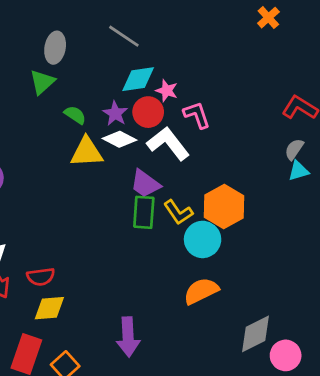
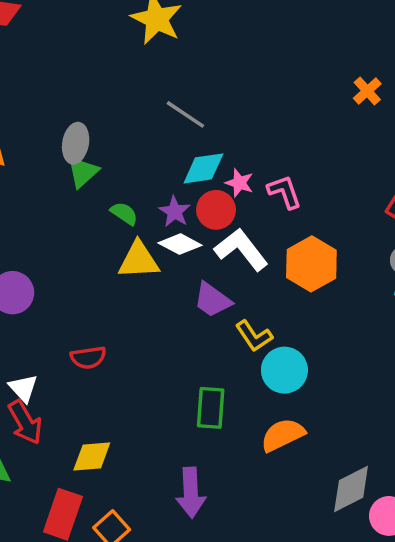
gray ellipse: (55, 48) -> (76, 143), moved
pink L-shape: (197, 115) -> (284, 192), moved
orange hexagon: (224, 207) -> (311, 264), moved
green rectangle: (144, 212) -> (211, 408), moved
red semicircle: (41, 277) -> (88, 358), moved

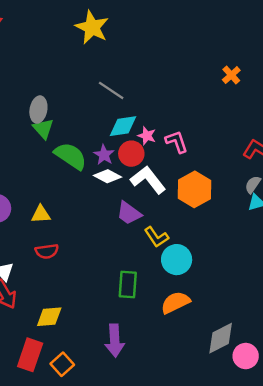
green triangle: (83, 172) -> (43, 129), turned -30
green semicircle: (124, 213) -> (71, 156), size x1.8
yellow triangle: (139, 260) -> (41, 214), moved, size x0.7

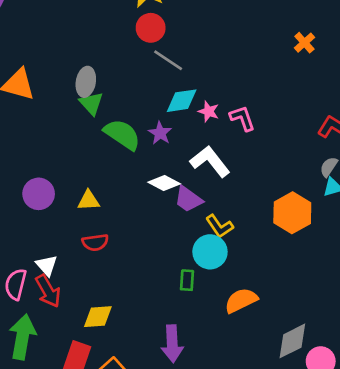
red circle: (131, 154) -> (151, 28), moved
white diamond: (108, 176) -> (164, 183), moved
orange hexagon: (194, 189) -> (292, 213), moved
cyan circle: (177, 260) -> (210, 252), moved
green rectangle: (128, 285) -> (187, 280), size x0.7

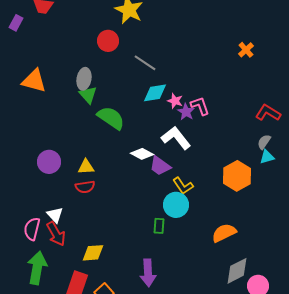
red circle: (151, 28) -> (108, 41), moved
purple star: (160, 133) -> (186, 112), moved
red semicircle: (95, 242) -> (85, 187), moved
orange semicircle: (241, 300) -> (224, 233), moved

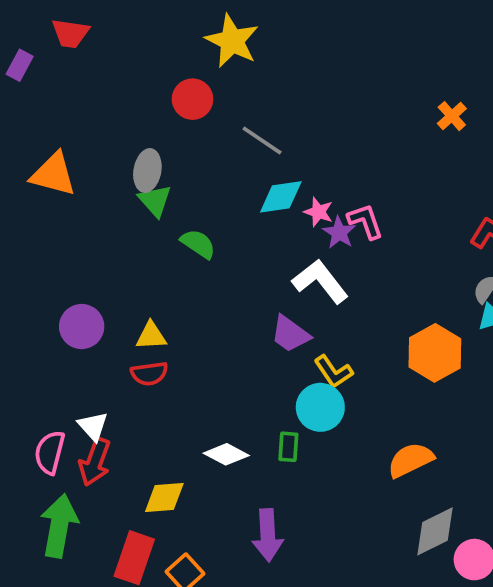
green semicircle: (111, 118) -> (198, 244), size x0.7
white diamond: (142, 154) -> (226, 454), moved
red arrow: (56, 234) -> (95, 462), turned 50

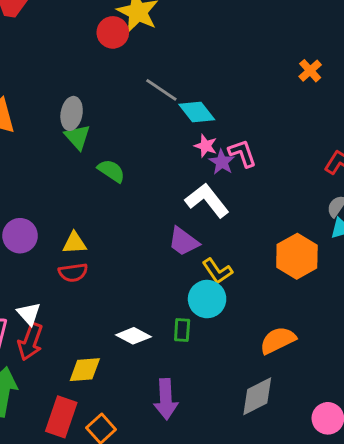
red circle: (193, 99) -> (113, 32), moved
cyan diamond: (281, 197) -> (197, 112), moved, turned 60
gray diamond: (435, 531) -> (257, 396), moved

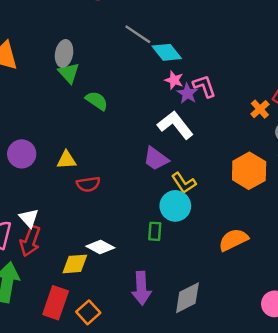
orange cross: (310, 71) -> (260, 109), moved
red semicircle: (73, 273) -> (88, 184), moved
white diamond: (133, 336) -> (100, 247), moved
gray diamond: (257, 396) -> (187, 298), moved

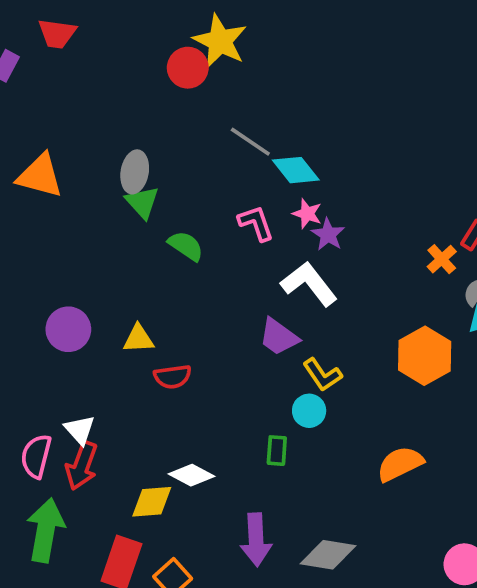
pink L-shape: (204, 86) -> (256, 223), moved
cyan circle: (175, 206) -> (309, 411), size x0.7
gray diamond: (187, 298) -> (328, 555), turned 36

